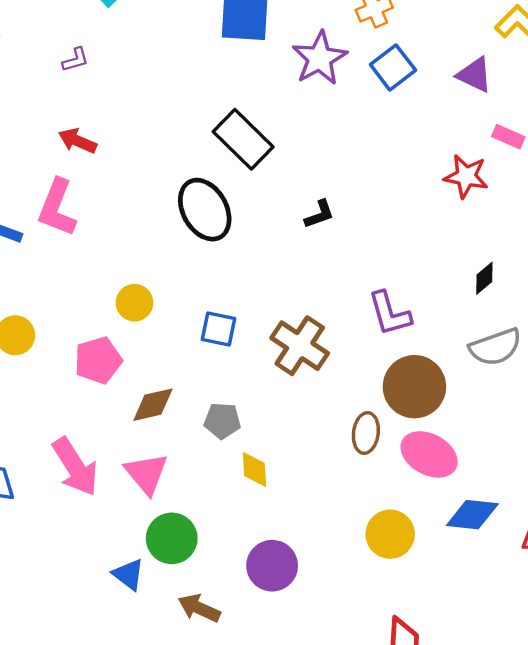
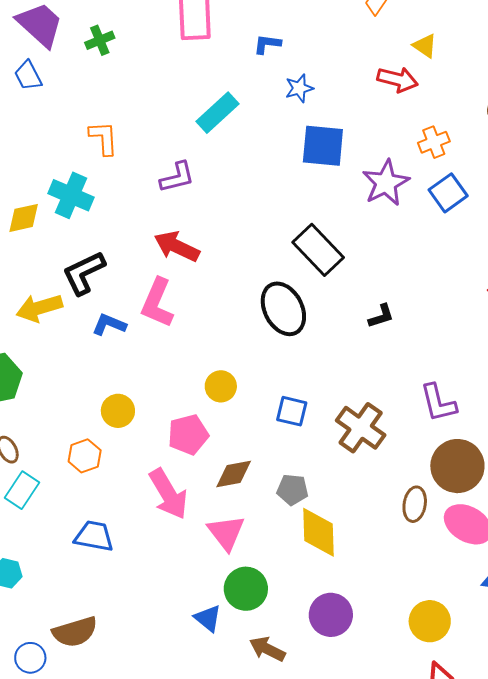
purple L-shape: (75, 60) -> (177, 177), size x1.5
red arrow: (78, 141) -> (177, 247), size x1.4
pink arrow: (75, 467) -> (168, 494), moved
yellow diamond: (255, 470) -> (319, 532), size x1.6
yellow circle: (390, 534) -> (430, 621), moved

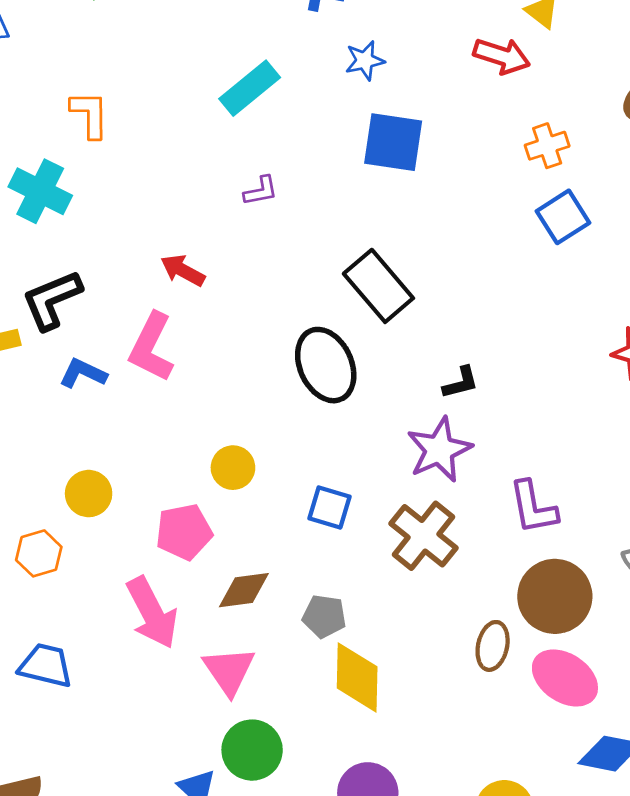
purple L-shape: (177, 177) -> (261, 191), moved, size x0.7
purple star: (386, 183) -> (439, 450), moved
red arrow: (177, 247) -> (183, 270), size x0.7

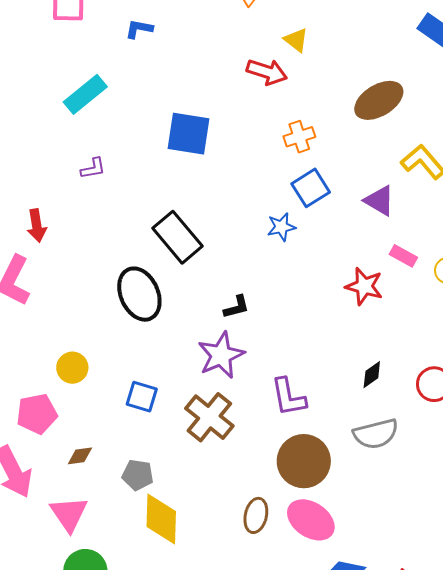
blue star: (365, 61) -> (281, 227), moved
red arrow: (183, 270) -> (37, 225), turned -128
brown diamond: (244, 590) -> (80, 456), size x0.7
brown ellipse: (493, 646) -> (256, 515), moved

